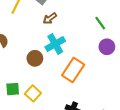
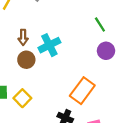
brown arrow: (50, 18) -> (23, 37), moved, turned -56
orange rectangle: (73, 70) -> (82, 91), moved

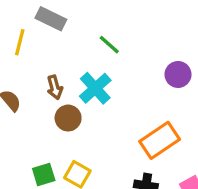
green line: (100, 24) -> (109, 45), moved
orange rectangle: (82, 91) -> (160, 140), turned 35

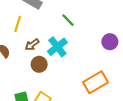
yellow line: (20, 42) -> (18, 24), moved
brown arrow: (55, 87) -> (32, 45), turned 64

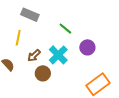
purple circle: (110, 42) -> (87, 47), moved

